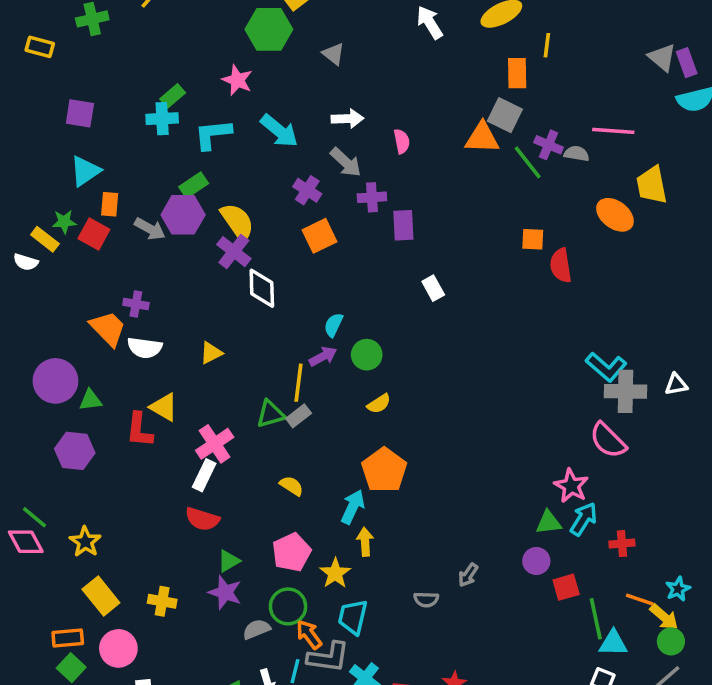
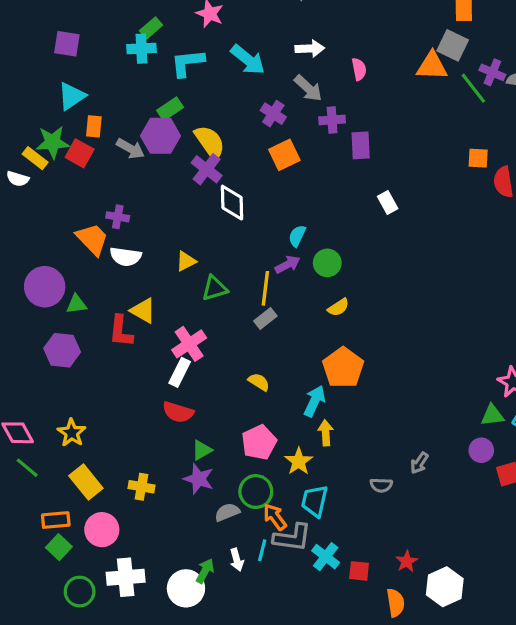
green star: (64, 222) -> (53, 142), size x1.5
green triangle: (271, 414) -> (215, 288), moved
green line: (34, 517) -> (27, 468), moved

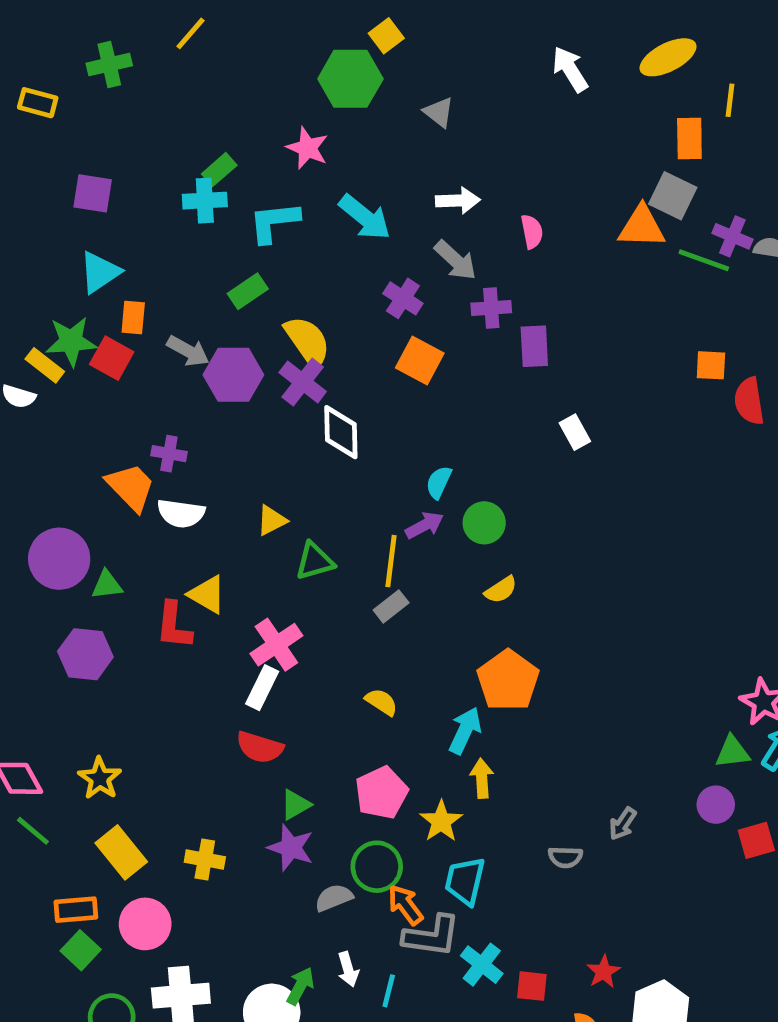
green line: (473, 88) -> (704, 260), turned -32
purple hexagon: (161, 136) -> (233, 375), moved
orange square: (284, 155) -> (420, 361), turned -36
cyan line: (262, 550) -> (389, 991), moved

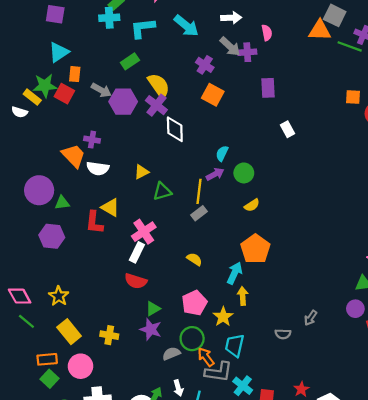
purple cross: (491, 308) -> (247, 52), moved

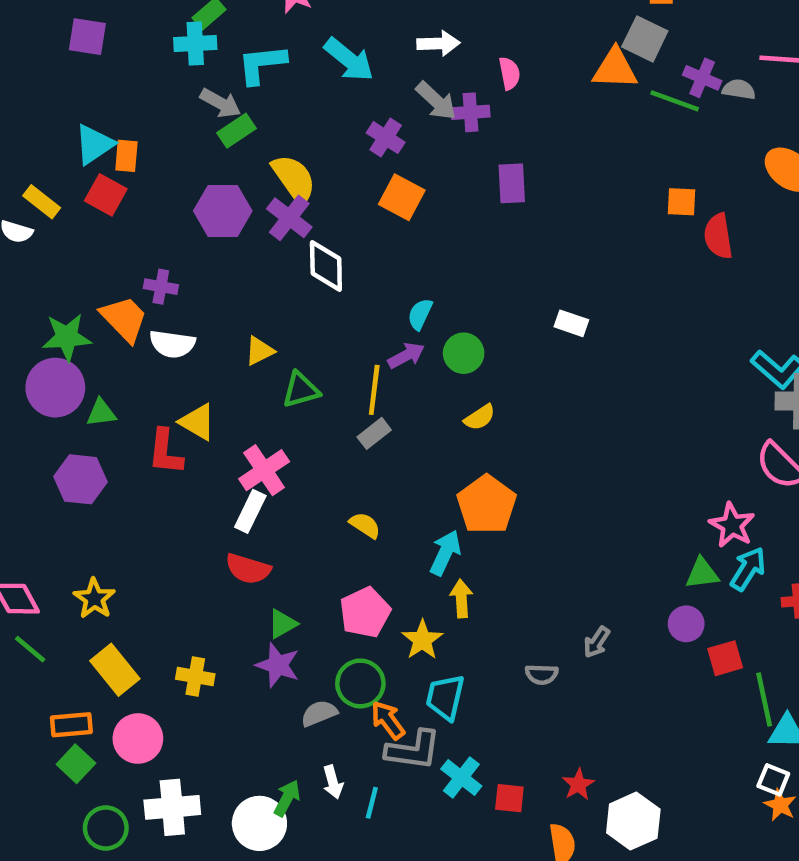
cyan triangle: (59, 52) -> (94, 144), moved
green star: (45, 86) -> (67, 337), moved
gray arrow: (101, 90) -> (220, 103), moved
white rectangle: (288, 129) -> (571, 323), moved, turned -42

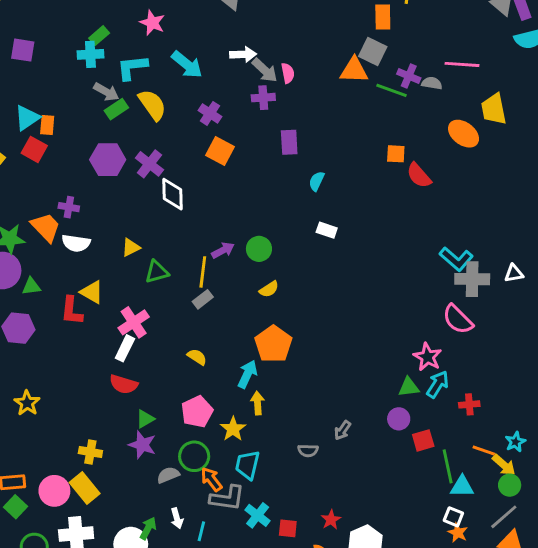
gray arrow: (436, 101) -> (265, 70), moved
yellow semicircle: (294, 179) -> (152, 105), moved
red semicircle: (718, 236) -> (419, 175), turned -32
cyan semicircle: (420, 314) -> (317, 181), moved
yellow rectangle: (115, 670) -> (85, 488), moved

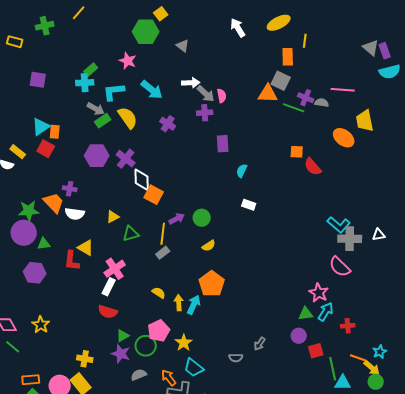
orange square: (220, 151) -> (154, 195), moved
yellow arrow: (258, 403) -> (179, 303), moved
green circle: (194, 456) -> (146, 346), moved
cyan trapezoid: (247, 465) -> (194, 368), turned -65

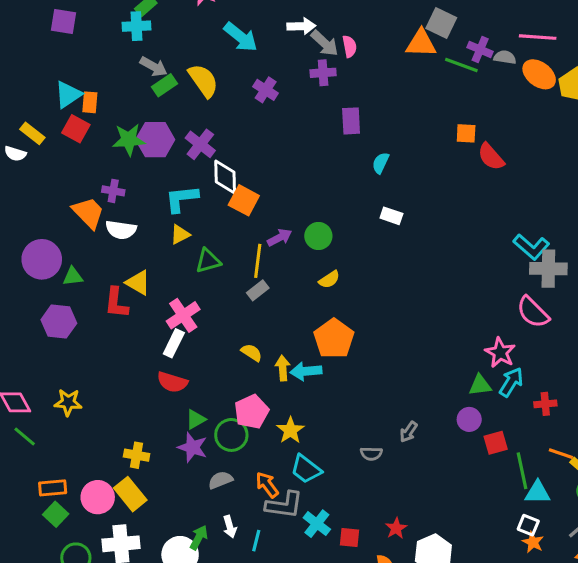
cyan L-shape: (114, 92) -> (182, 199), moved
orange ellipse: (344, 138) -> (539, 74), moved
green star: (29, 211) -> (129, 140), moved
cyan arrow: (194, 305) -> (306, 371), turned -120
yellow star: (41, 325) -> (68, 402), turned -30

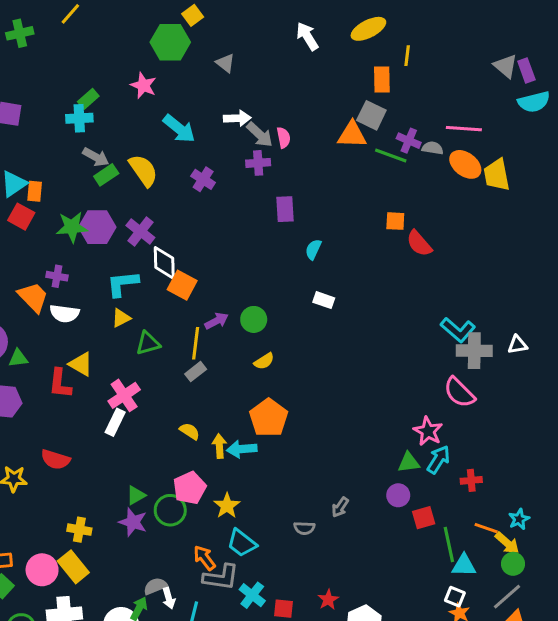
red semicircle: (172, 382) -> (55, 460), moved
gray semicircle: (220, 480) -> (155, 586), moved

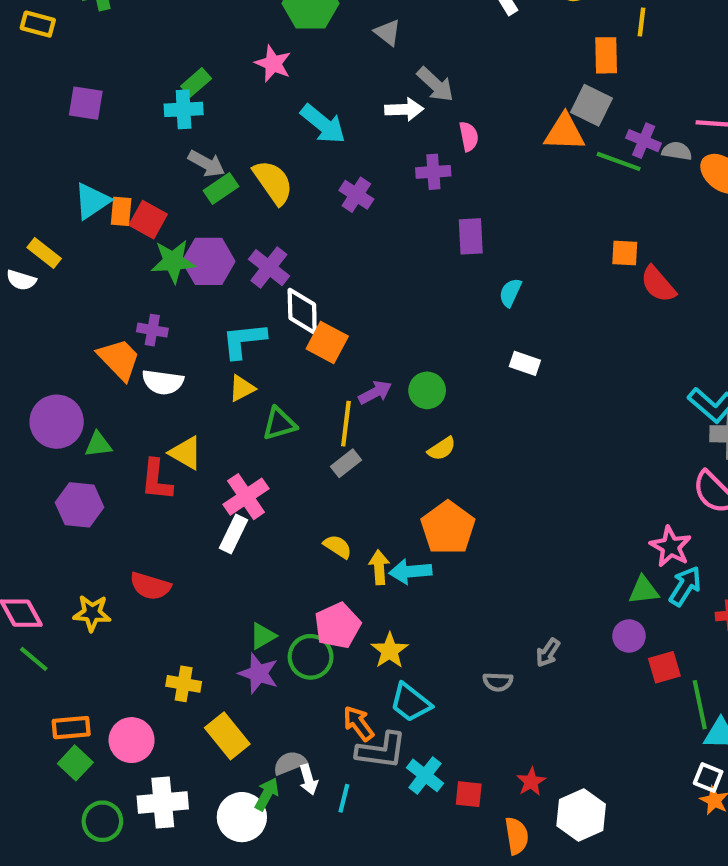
gray arrow: (260, 135) -> (435, 84), moved
red square: (21, 217) -> (148, 220), moved
yellow rectangle: (73, 567) -> (227, 736), moved

